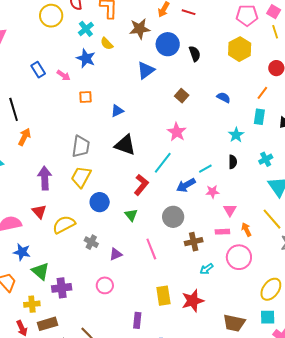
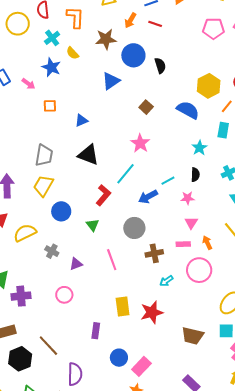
yellow hexagon: (240, 49) -> (209, 86), moved
blue semicircle: (224, 97) -> (188, 110), size x1.6
pink star: (212, 192) -> (188, 198), moved

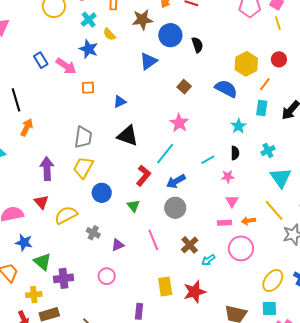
pink arrow: (28, 84) -> (66, 66), size x1.5
blue arrow: (148, 197) -> (176, 181), moved
orange arrow: (207, 243) -> (248, 221), turned -72
brown cross: (154, 253) -> (190, 245), moved, turned -30

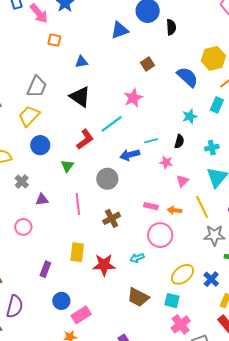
blue arrow: (176, 181) -> (130, 155), moved
pink triangle: (232, 201) -> (182, 181), moved
cyan arrow: (208, 260) -> (137, 258), moved

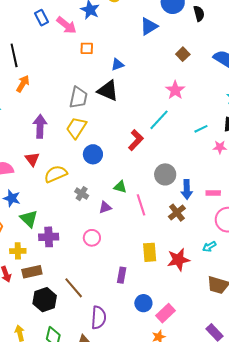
black triangle: (80, 97) -> (108, 91), moved
blue arrow: (130, 155) -> (187, 189), moved, turned -66
green triangle: (67, 166) -> (120, 187), moved, turned -40

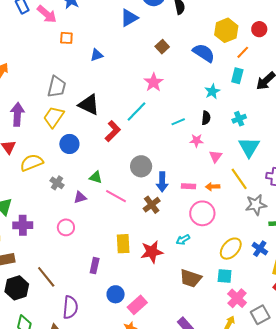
black triangle: (108, 91) -> (89, 105), moved
pink line: (141, 205) -> (116, 196), turned -45

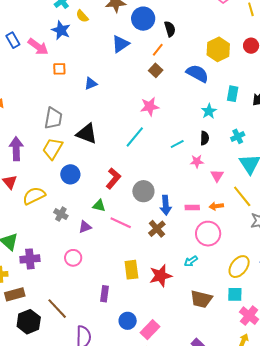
orange line: (243, 52) -> (158, 50), moved
pink star: (154, 82) -> (150, 107), turned 30
red L-shape: (113, 131) -> (113, 178), moved

